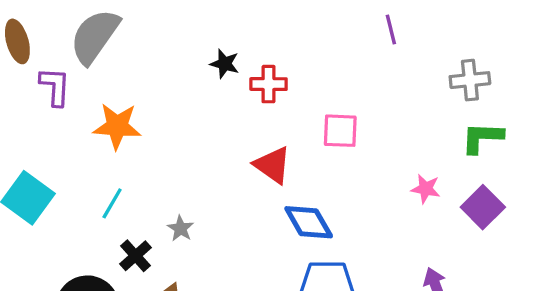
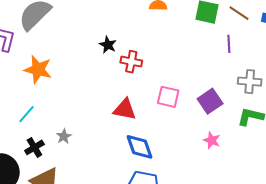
purple line: (391, 29) -> (229, 44), moved
red triangle: (273, 165) -> (125, 109), turned -35
purple square: (483, 207) -> (210, 101), moved

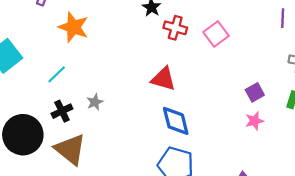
pink square: (168, 97) -> (216, 34), moved, turned 35
purple square: (210, 101) -> (255, 92), moved, size x0.7
pink star: (212, 140) -> (255, 121), turned 30

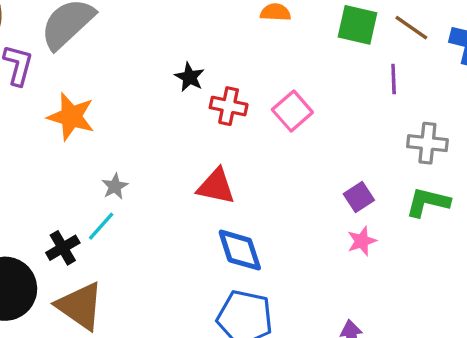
cyan line: (57, 74) -> (101, 226), moved
gray star: (95, 102) -> (115, 186), moved

